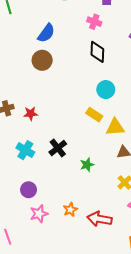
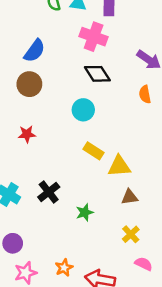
pink cross: (94, 22) -> (94, 37), size x1.5
black diamond: (97, 52) -> (97, 74), turned -35
cyan circle: (106, 90) -> (83, 110), moved
red star: (31, 114) -> (27, 134), moved

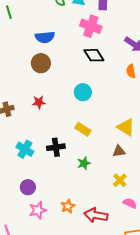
blue semicircle: (35, 51) -> (45, 37), turned 48
cyan circle: (83, 110) -> (83, 92), moved
yellow rectangle: (94, 151) -> (83, 129), moved
yellow triangle: (119, 166) -> (126, 127), moved, turned 36
black cross: (49, 192) -> (56, 147), turned 30

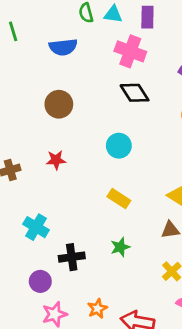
blue semicircle: (45, 37) -> (63, 47), moved
black cross: (56, 147) -> (72, 257), moved

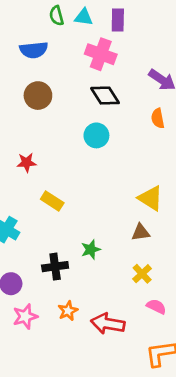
brown circle: (59, 104) -> (38, 96), moved
cyan circle: (119, 146) -> (96, 135), moved
yellow rectangle: (119, 199) -> (52, 201), moved
black cross: (72, 257) -> (55, 267), moved

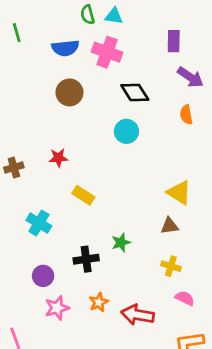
purple rectangle: (118, 20) -> (174, 41), moved
pink cross: (101, 54) -> (107, 52), moved
yellow cross: (142, 274) -> (171, 266), turned -30

